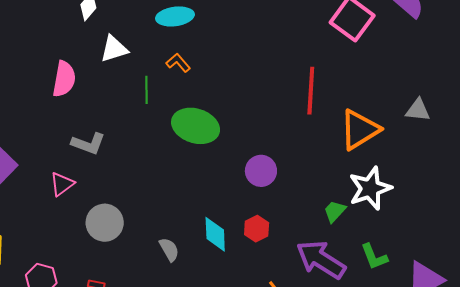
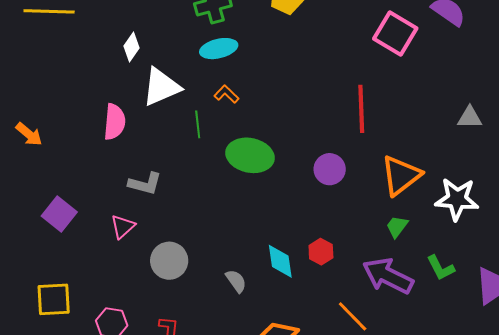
white triangle: (114, 49) -> (161, 87), size x1.4
orange triangle: (360, 130) -> (401, 175), moved
purple circle: (261, 171) -> (330, 169), moved
white star: (370, 188) -> (457, 199), moved, turned 30

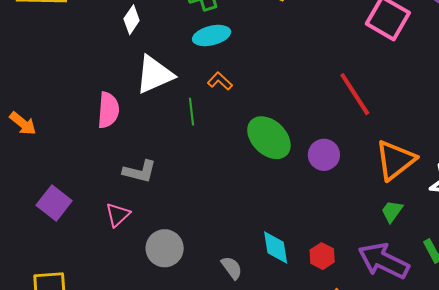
white diamond: (132, 47) -> (132, 20), moved
red line: (361, 109) -> (355, 94), turned -30
green ellipse: (250, 155) -> (269, 138), moved, turned 33
red hexagon: (321, 252) -> (322, 256), moved

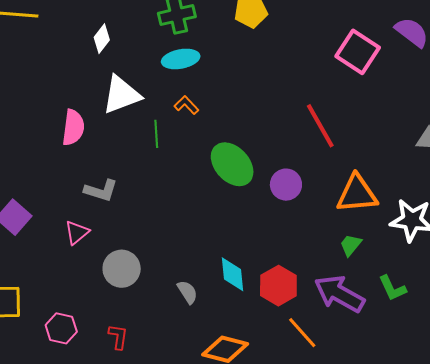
orange triangle: (395, 160) -> (357, 194), turned 30
red hexagon: (322, 256) -> (278, 286), size x1.5

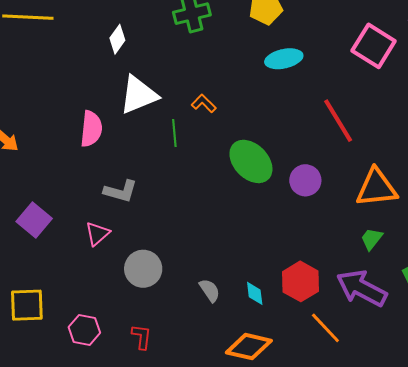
cyan ellipse: (181, 59) -> (284, 59), moved
cyan diamond: (233, 274) -> (255, 293), moved, size x0.7

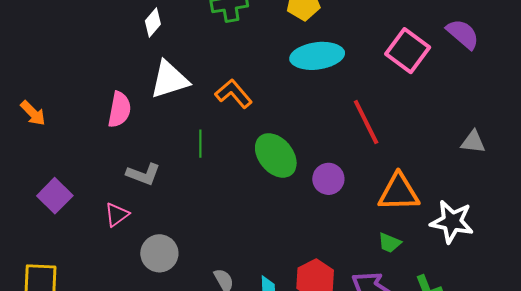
cyan ellipse: (284, 59) -> (317, 56), size x1.4
orange L-shape: (204, 103) -> (234, 94), size x1.5
green line: (174, 133) -> (200, 144), moved
green trapezoid: (372, 239) -> (390, 243), turned -110

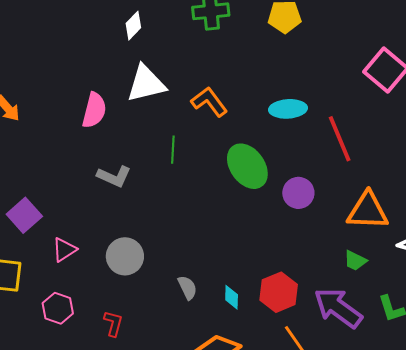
cyan ellipse: (317, 56) -> (288, 109), moved, size x0.7
purple square: (55, 196) -> (24, 215), moved
pink triangle: (117, 215) -> (64, 250), moved

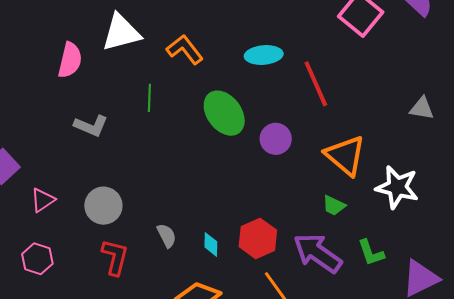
orange triangle: (368, 211) -> (345, 155), turned 39
red L-shape: (113, 323) -> (115, 257), moved, size x1.4

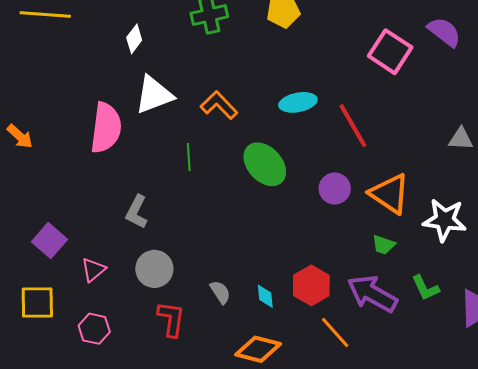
pink semicircle: (70, 60) -> (106, 128), size x1.4
gray L-shape: (91, 126) -> (137, 212), moved, turned 100
purple circle: (276, 139) -> (335, 189), moved

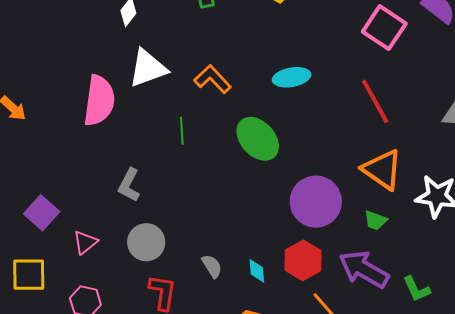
red line: (353, 126) -> (375, 101), moved
purple circle: (335, 189) -> (316, 202), moved, size x1.6
green L-shape: (425, 288) -> (417, 289), moved

